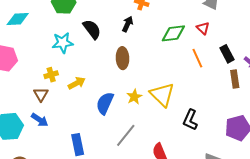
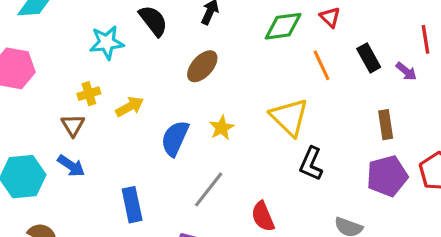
brown ellipse: (122, 58) -> (202, 66), turned 45
brown rectangle: (235, 79) -> (386, 125), moved
yellow triangle: (162, 95) -> (289, 117), moved

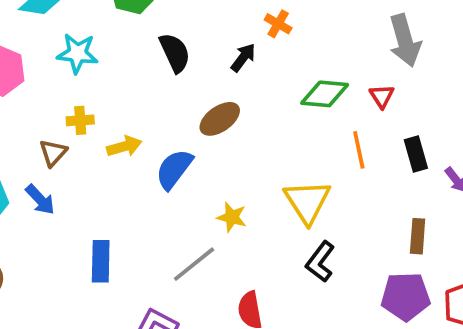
cyan star: (107, 43) -> (77, 53), moved
yellow star: (222, 128) -> (232, 217), moved, turned 30
blue semicircle: (175, 138) -> (174, 169), moved

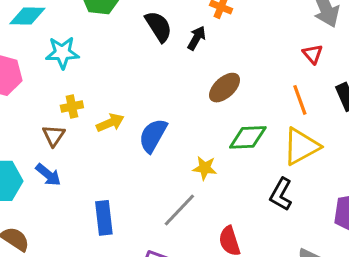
black semicircle: (175, 53) -> (159, 26), moved
green diamond: (325, 94) -> (248, 137), moved
brown ellipse: (220, 119) -> (225, 88), moved
yellow triangle: (307, 202) -> (301, 146), moved, turned 42

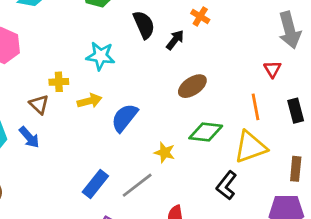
cyan star: (62, 53) -> (100, 56), moved
brown triangle: (54, 136) -> (39, 104), turned -30
blue rectangle: (104, 218) -> (95, 184), moved, turned 36

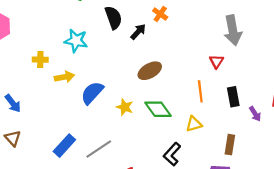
brown triangle: (39, 104) -> (13, 138), moved
green diamond: (206, 132) -> (158, 109), turned 44
yellow triangle: (250, 147) -> (194, 124), size x0.6
yellow star: (165, 153) -> (125, 107), moved

